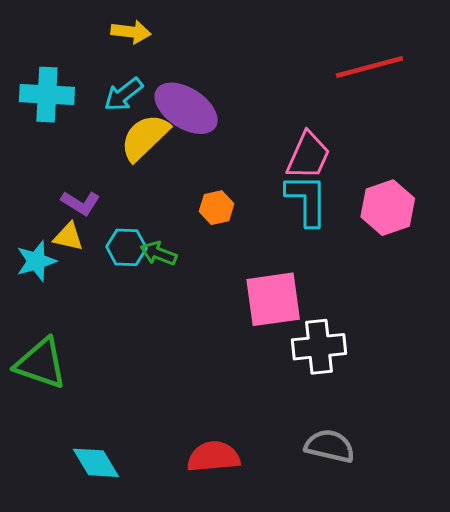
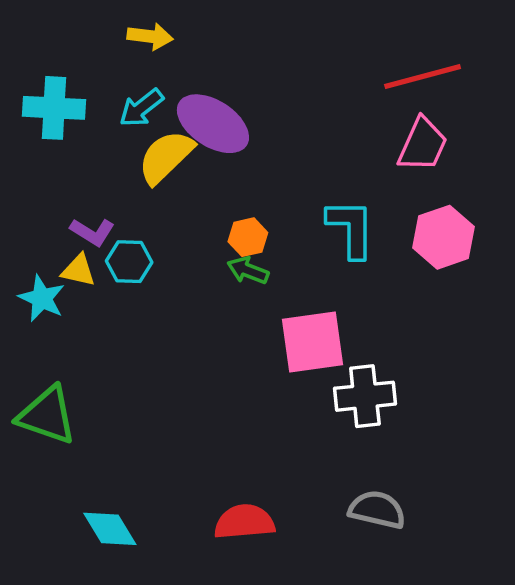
pink trapezoid: (308, 156) -> (423, 145), moved
cyan hexagon: (126, 247) -> (129, 262), moved
green arrow: (159, 253) -> (248, 270), moved
cyan star: (36, 261) -> (42, 298), turned -30

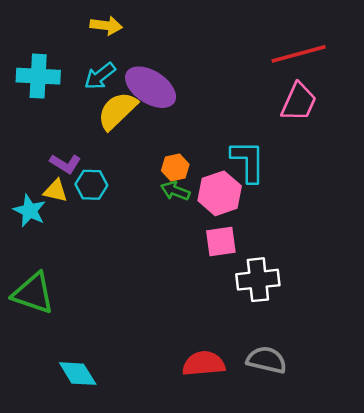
pink hexagon: (444, 237) -> (220, 193), moved
pink square: (313, 342) -> (221, 241), size x0.7
red semicircle: (244, 522) -> (204, 364), moved

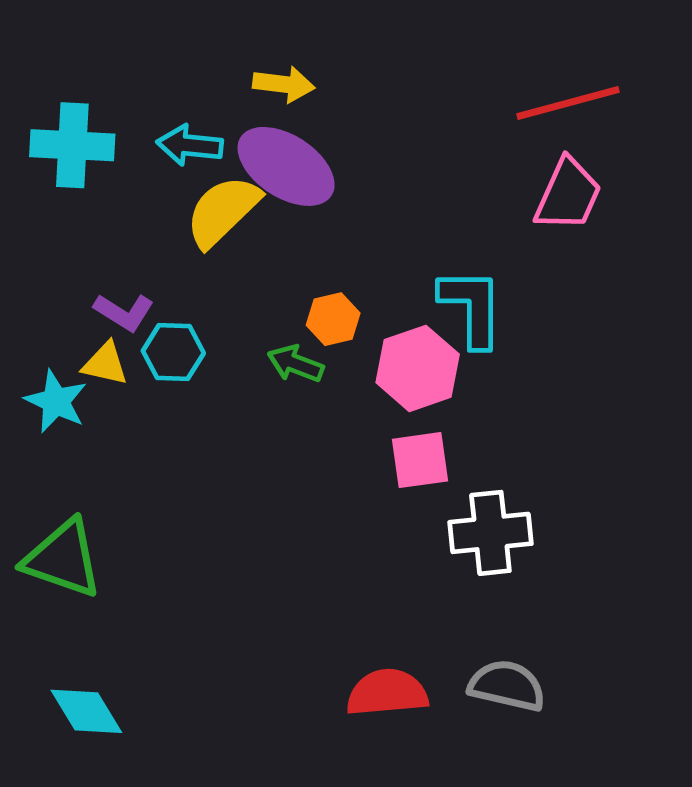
yellow arrow: (106, 26) -> (284, 84), moved
cyan arrow: (100, 76) -> (190, 145), turned 44
green arrow: (175, 191) -> (295, 364), moved
cyan diamond: (78, 374) -> (86, 711), moved

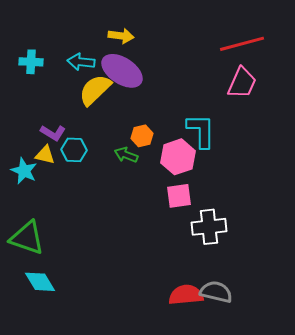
cyan cross: (72, 145) -> (31, 62), size x0.7
red semicircle: (387, 693) -> (186, 295), moved
cyan diamond: (86, 711) -> (40, 282), moved

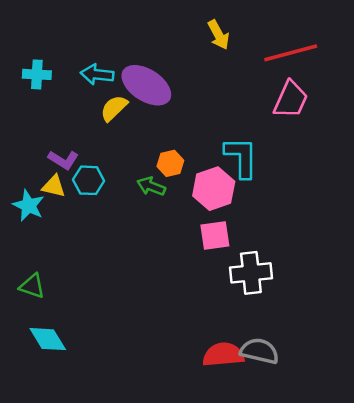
yellow arrow: (121, 36) -> (218, 35), moved, turned 55
yellow semicircle: (95, 90) -> (114, 108), size x0.7
green triangle: (27, 238) -> (32, 286), size x0.6

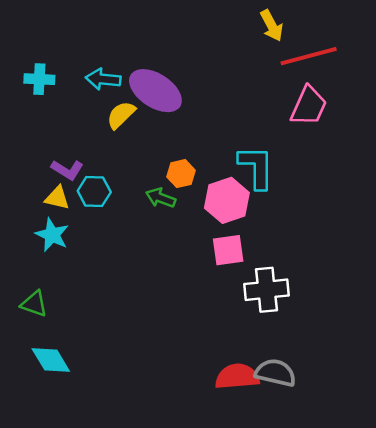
yellow arrow: (218, 35) -> (272, 26), moved
cyan star: (28, 206) -> (52, 235), moved

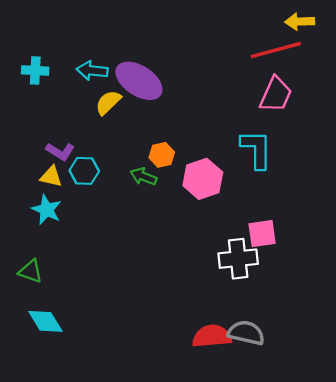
yellow arrow: (272, 26) -> (300, 22), moved, turned 116
cyan L-shape: (256, 167) -> (256, 149), moved
pink square: (228, 250) -> (262, 234), moved

